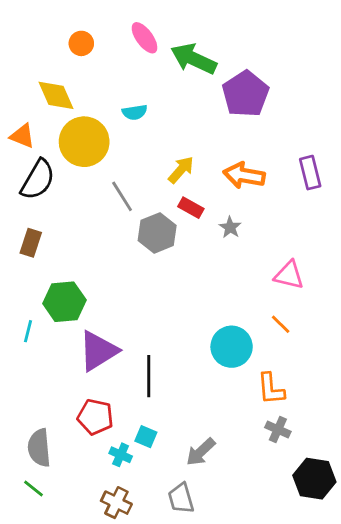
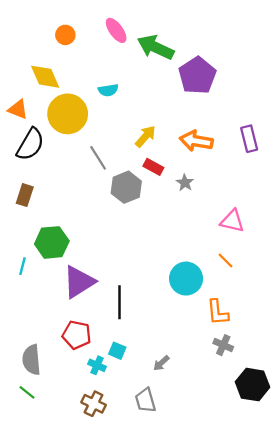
gray arrow: (201, 452) -> (161, 363), size x0.7

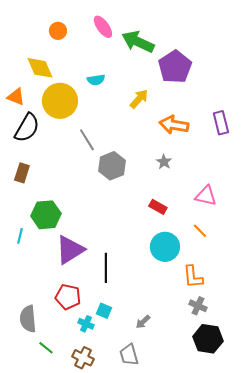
yellow arrow: (145, 136) -> (139, 99), moved
red rectangle: (153, 167) -> (158, 207), moved
black hexagon: (253, 385) -> (208, 339), moved
green line: (27, 392) -> (46, 348), moved

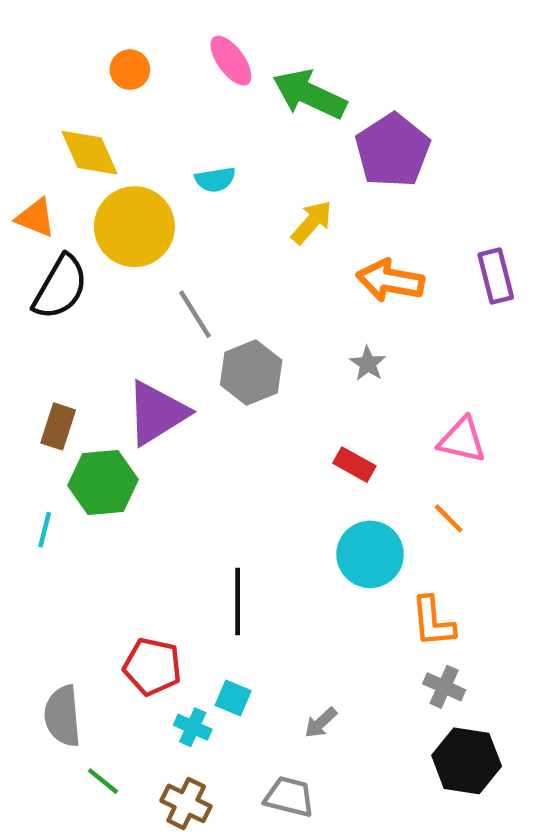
brown rectangle: (22, 173) -> (58, 426), moved
purple triangle: (70, 250) -> (157, 413), moved
gray trapezoid: (129, 355) -> (289, 797), turned 120

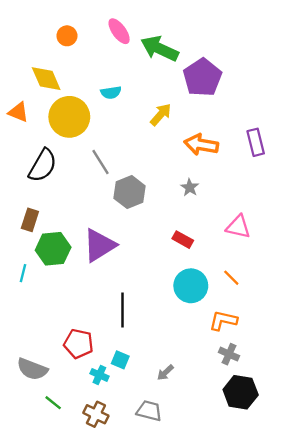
black semicircle: (60, 287) -> (43, 165), moved
purple triangle: (157, 413) -> (99, 245), moved
orange line: (449, 518) -> (231, 278), moved
orange L-shape: (433, 622) -> (223, 321), turned 108
gray semicircle: (63, 716) -> (32, 369), turned -64

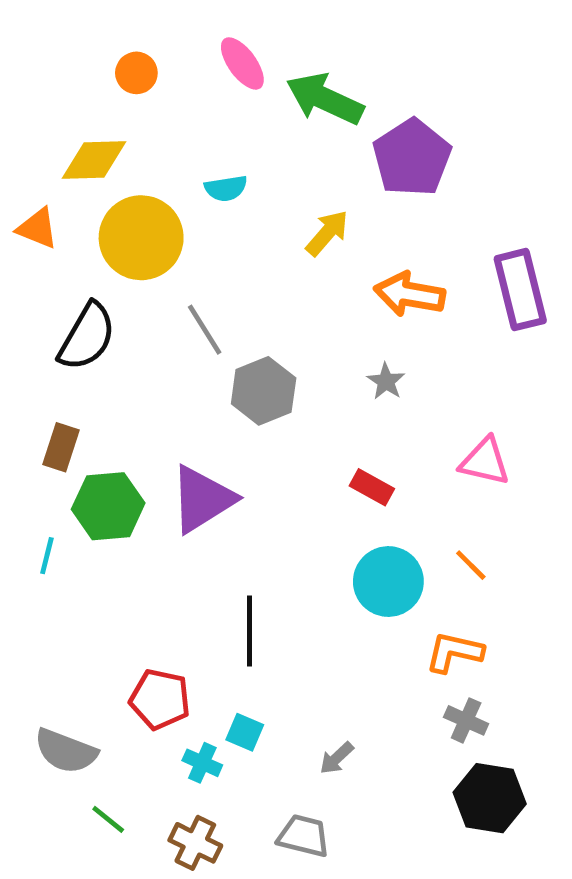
yellow diamond: (46, 79) -> (94, 160), turned -68
purple rectangle: (256, 142) -> (520, 290), size x1.4

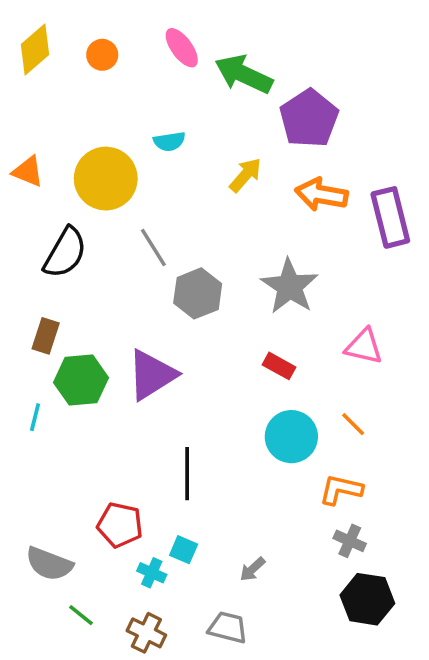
yellow diamond: (94, 160) -> (35, 49), moved, turned -39
orange arrow: (410, 294) -> (321, 194), moved
gray star: (386, 381) -> (290, 286), size x2.0

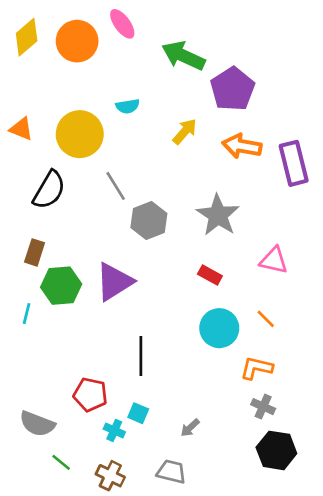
pink ellipse: (182, 48) -> (122, 24), moved
orange circle: (102, 55) -> (77, 41), size x1.8

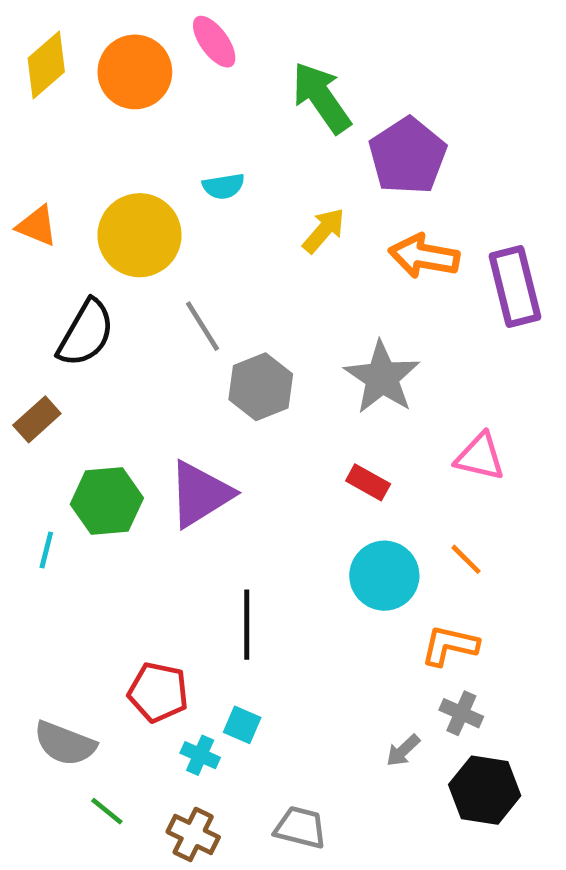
green arrow: (183, 56) -> (321, 98), turned 30
brown rectangle: (35, 252) -> (37, 419), moved, turned 30
gray arrow: (190, 428) -> (403, 751), moved

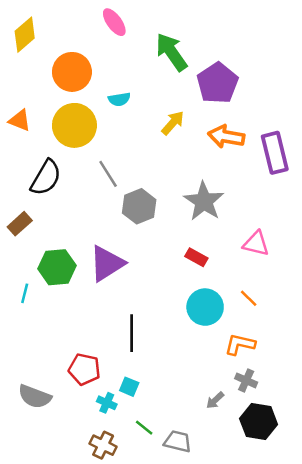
orange circle: (135, 72) -> (72, 72), moved
green line: (107, 811) -> (144, 428), moved
gray trapezoid: (300, 827) -> (178, 441), moved

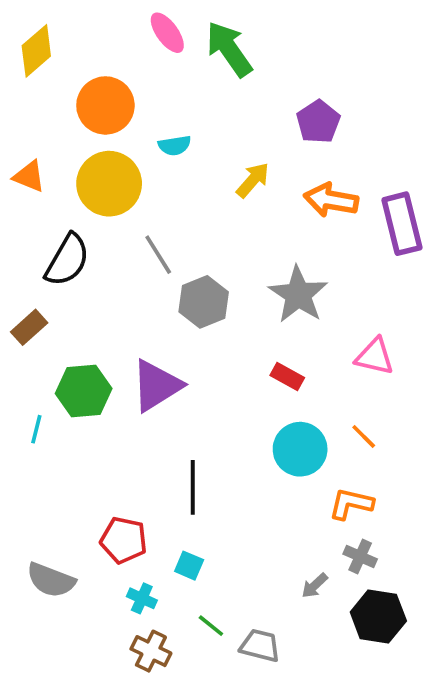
green arrow: (171, 52) -> (229, 49), moved
purple pentagon: (218, 83) -> (318, 122), size x0.7
cyan cross: (107, 403) -> (142, 598), moved

